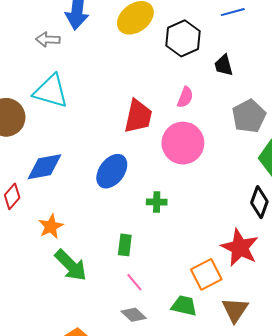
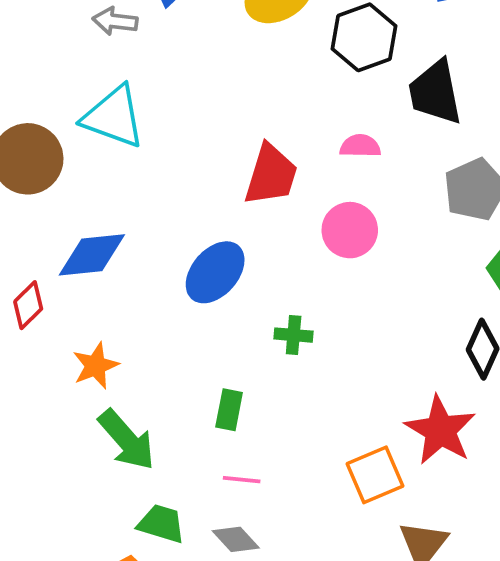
black trapezoid: (224, 65) -> (435, 92), size x1.6
pink semicircle: (185, 97) -> (360, 146), turned -115
pink circle: (183, 143) -> (350, 230), size x0.7
pink line: (134, 282) -> (242, 480), turned -48
green trapezoid: (184, 306) -> (161, 524), moved

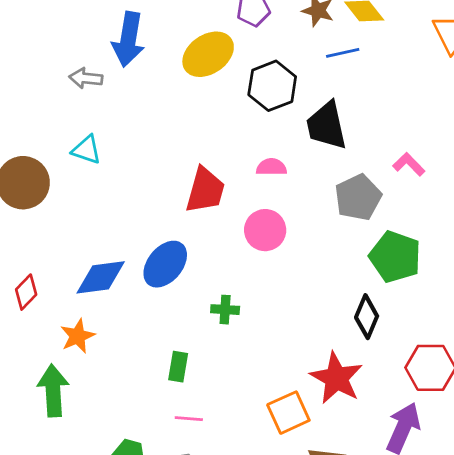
cyan triangle: (114, 117) -> (87, 150), size x0.6
blue diamond: (92, 255) -> (101, 277), moved
green arrow: (127, 440) -> (53, 390), moved, turned -141

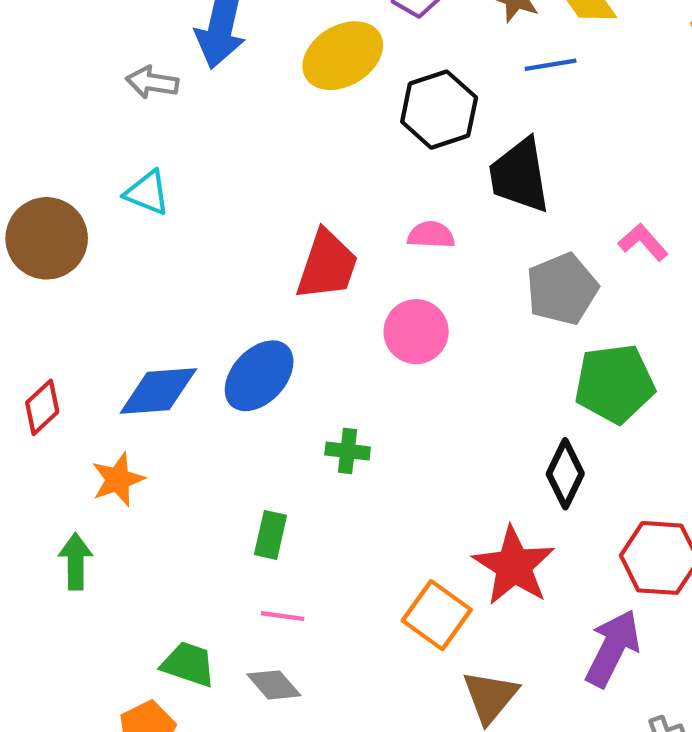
green pentagon: (395, 257) -> (615, 384), turned -30
green arrow: (53, 390) -> (76, 561), size x0.7
orange square: (288, 413) -> (437, 615), turned -33

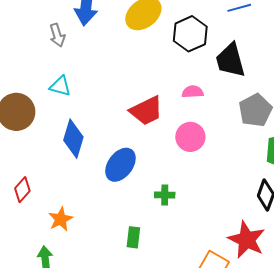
gray arrow: (152, 82) -> (57, 35), turned -110
red trapezoid: (327, 265) -> (146, 111), turned 51
blue diamond: (158, 391) -> (73, 139), moved, turned -63

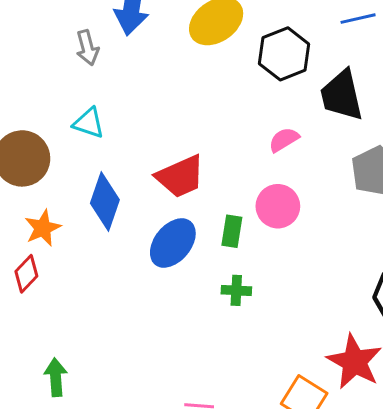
pink semicircle: (193, 92) -> (284, 140), turned -30
red trapezoid: (146, 111) -> (180, 176), moved
orange star: (61, 219) -> (43, 228), moved
green rectangle: (133, 237) -> (232, 231), moved

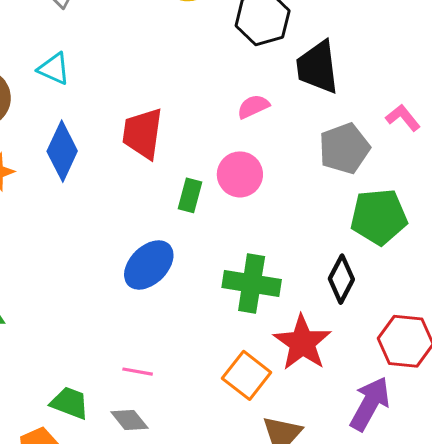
red trapezoid: (180, 176) -> (143, 133), turned 116
blue ellipse: (173, 243) -> (149, 265), moved
green cross: (236, 290) -> (252, 283), moved, size x1.8

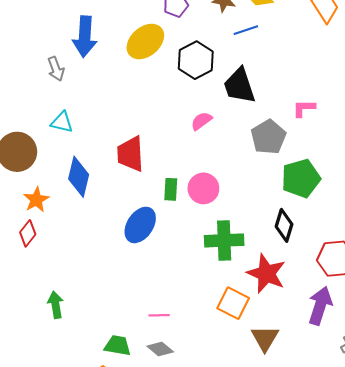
pink L-shape: (403, 118) -> (304, 108), turned -40
pink circle: (240, 174) -> (203, 188), moved
blue ellipse: (149, 265) -> (140, 225), moved

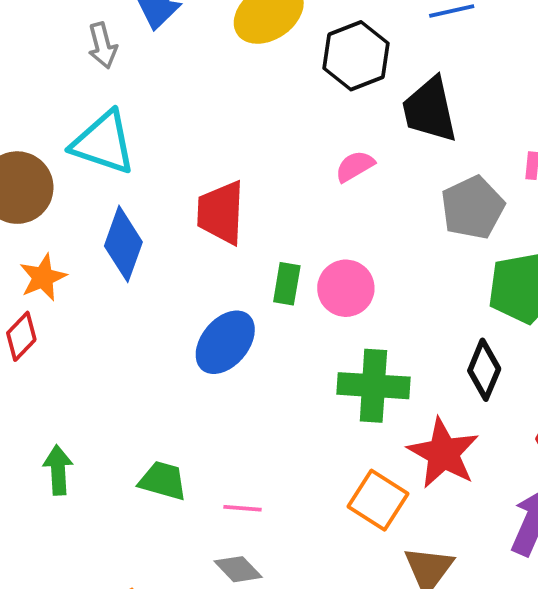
cyan triangle: (62, 122) -> (103, 143), size x1.6
green trapezoid: (118, 346) -> (163, 481), moved

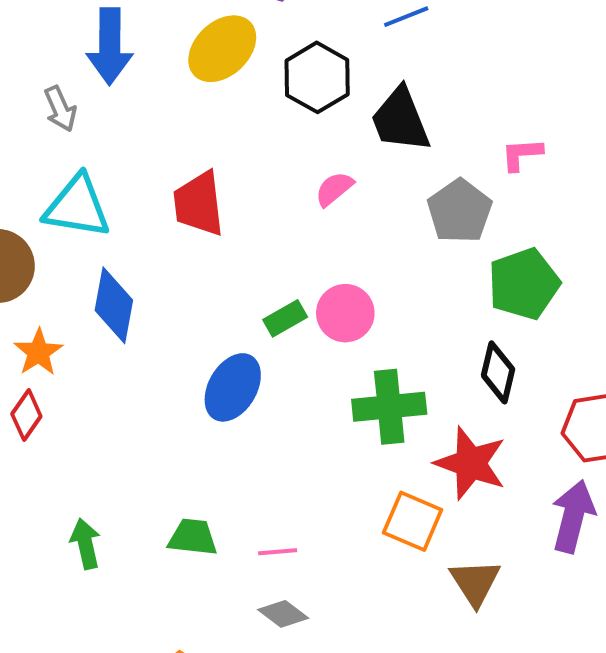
red trapezoid: (221, 213) -> (199, 204), moved
green rectangle: (287, 284) -> (285, 318), turned 60

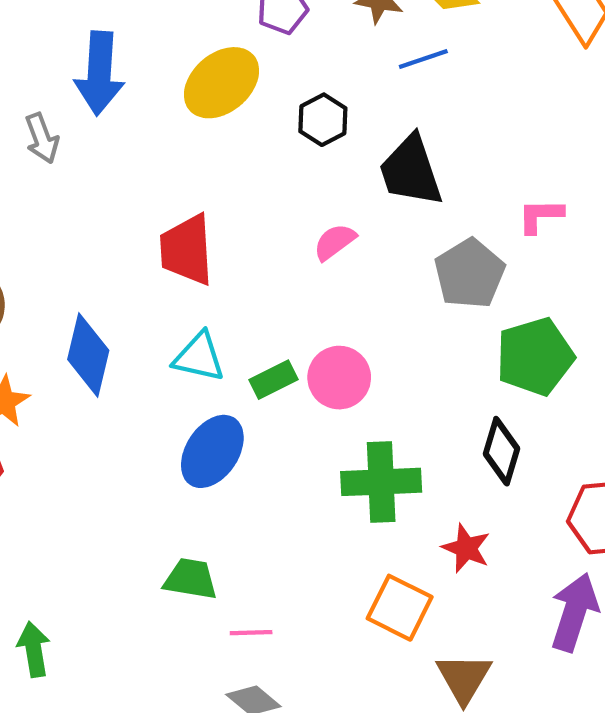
black hexagon: (317, 77) -> (323, 120), size x0.7
cyan triangle: (77, 207) -> (199, 357), moved, size x0.7
red star: (471, 463) -> (466, 548), size x0.6
green trapezoid: (193, 537) -> (191, 579), moved
green arrow: (85, 544) -> (34, 649), moved

